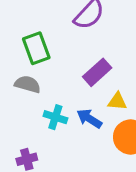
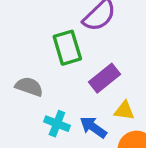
green rectangle: (36, 48) -> (67, 48), moved

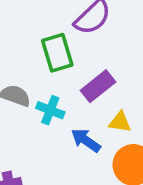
cyan cross: (57, 124) -> (50, 110), moved

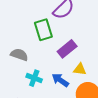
cyan cross: (50, 110) -> (34, 78), moved

